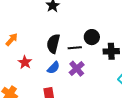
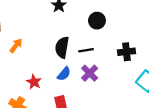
black circle: (92, 37) -> (97, 21), moved
red star: (25, 62) -> (34, 82), moved

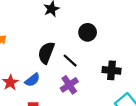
black line: (86, 50) -> (70, 61), turned 40
blue semicircle: (64, 74) -> (32, 80), moved

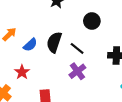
blue semicircle: (32, 80) -> (30, 45), moved

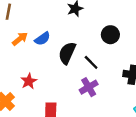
blue semicircle: (30, 45) -> (42, 39), moved

